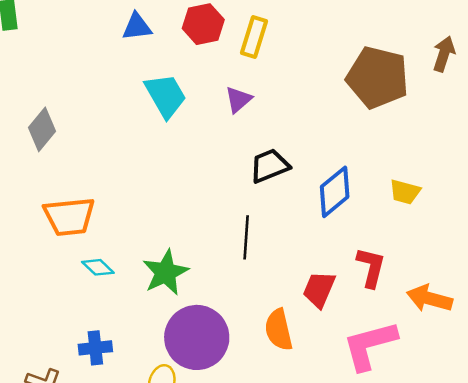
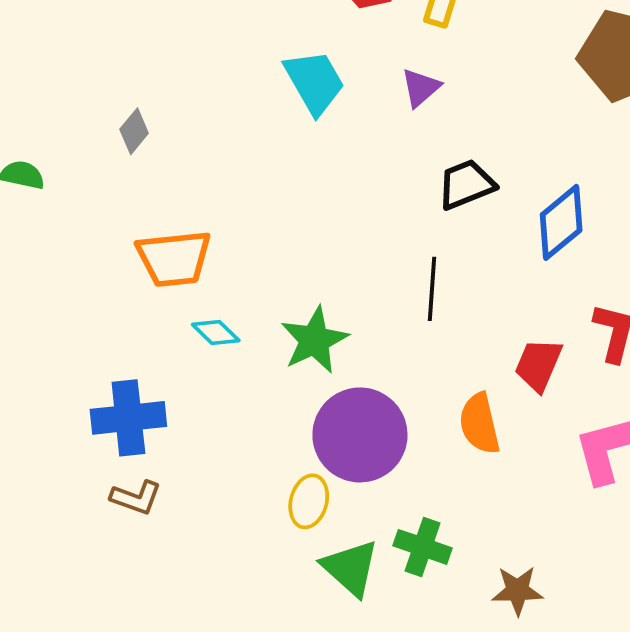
gray diamond: (42, 129) -> (134, 131), size x0.7
blue cross: (95, 348) -> (128, 418), moved, size x1.5

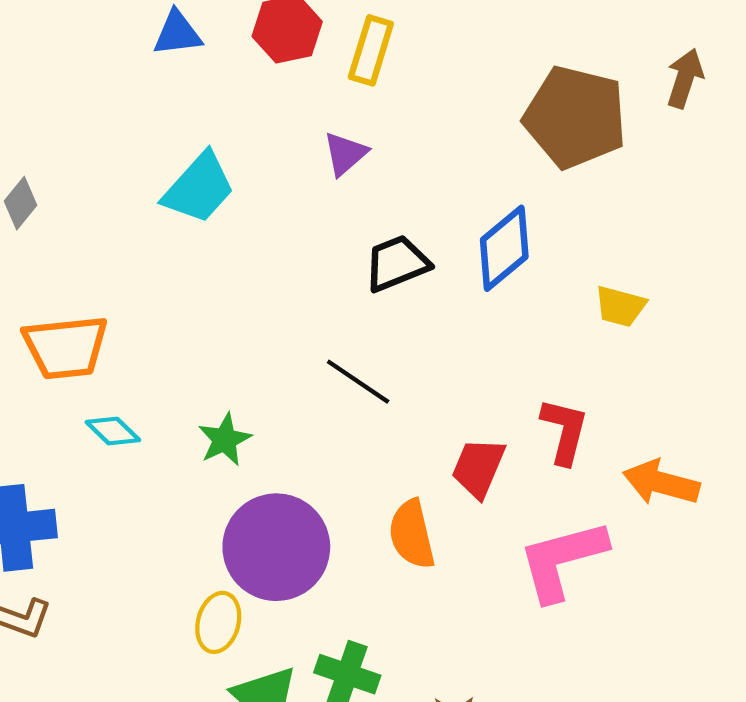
cyan trapezoid: (314, 82) -> (199, 188), moved, turned 72
blue diamond: (561, 222) -> (504, 248), moved
black line: (432, 289) -> (358, 382), turned -60
green star: (314, 340) -> (225, 440), size x0.7

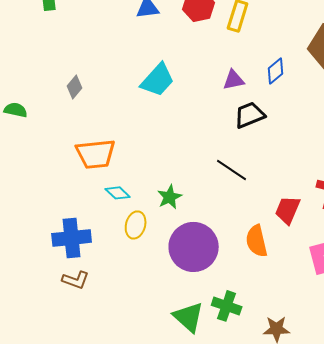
purple triangle: (345, 154) -> (234, 80), moved, turned 30
blue diamond: (504, 248) -> (276, 71), moved, size x0.7
yellow ellipse: (218, 622) -> (136, 225), moved

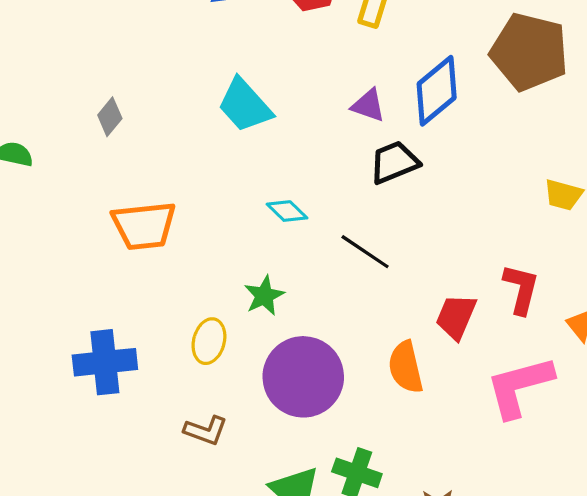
blue diamond: (276, 71) -> (437, 91), size x1.6
cyan trapezoid: (158, 80) -> (245, 105), turned 96
purple triangle: (234, 80) -> (368, 105), turned 30
cyan diamond: (118, 193) -> (287, 211), moved
brown L-shape: (76, 280) -> (206, 431), moved

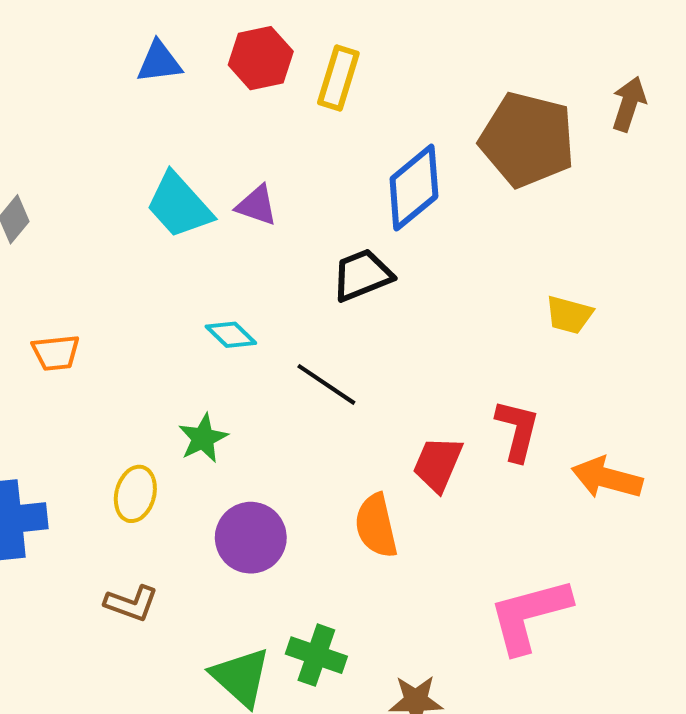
purple triangle: (368, 105) -> (257, 205), moved
orange trapezoid: (144, 226) -> (56, 353), size x0.6
purple circle: (303, 377) -> (251, 538), size x0.7
pink L-shape: (519, 387) -> (529, 615), moved

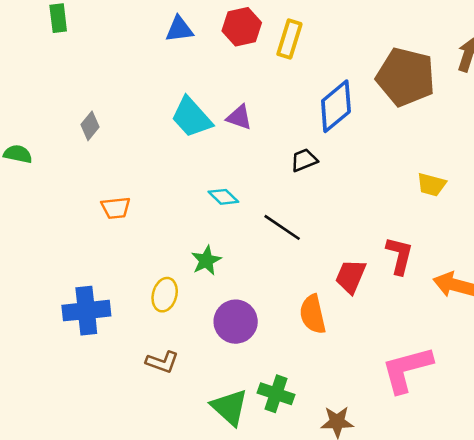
black trapezoid: (362, 275) -> (304, 160), size x0.7

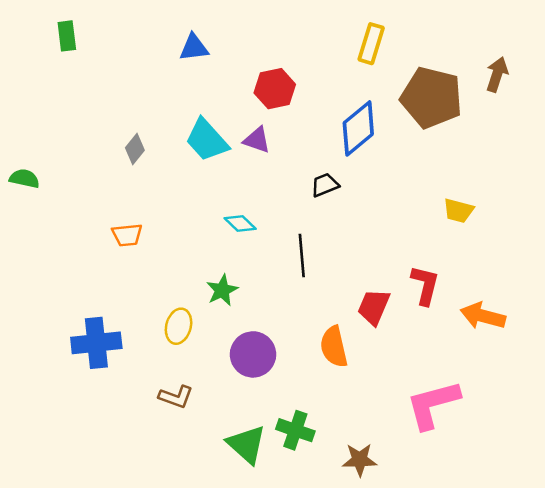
red hexagon: (242, 27) -> (275, 89), moved
yellow rectangle: (289, 39) -> (371, 44), moved
gray diamond: (90, 126) -> (135, 149), moved
black line: (282, 227) -> (302, 256), turned 51

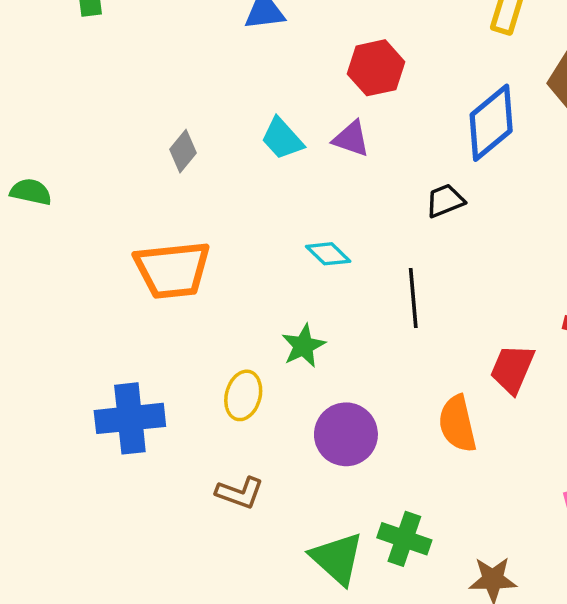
cyan trapezoid: (207, 140) -> (282, 139), size x0.7
orange trapezoid: (127, 235) -> (172, 270), size x1.8

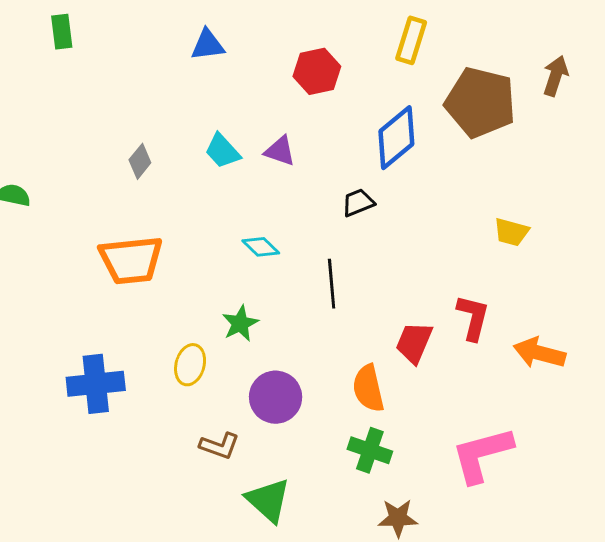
red hexagon: (376, 68) -> (317, 71), moved
brown L-shape: (240, 493) -> (220, 446), moved
green cross: (404, 539) -> (370, 450), moved

